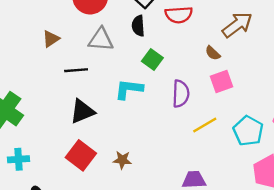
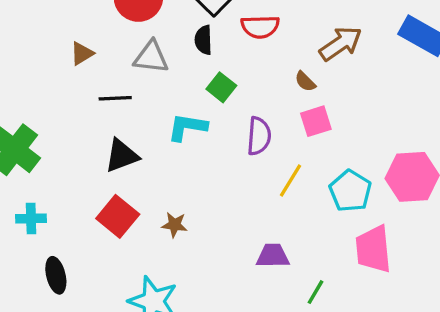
yellow line: (205, 125) -> (291, 181), turned -30

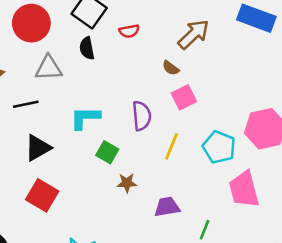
red semicircle: (260, 27) -> (129, 31), size x0.7
green square: (221, 87) -> (107, 152), moved
brown star: (174, 225) -> (127, 183), moved

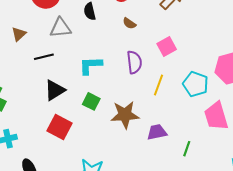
brown semicircle: (171, 68) -> (129, 23), moved
green square: (107, 152) -> (91, 101), moved
brown star: (127, 183) -> (125, 115), size x1.8

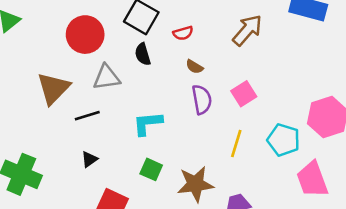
brown triangle: (19, 34) -> (53, 88), size x1.8
purple semicircle: (134, 62) -> (202, 100), moved
black triangle: (55, 90) -> (89, 159), moved, size x0.6

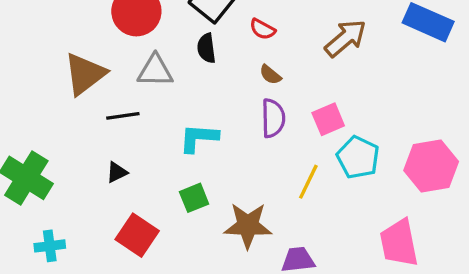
red semicircle: (183, 33) -> (262, 29), turned 36
cyan pentagon: (284, 140) -> (358, 157), moved
green square: (151, 169) -> (194, 198), turned 35

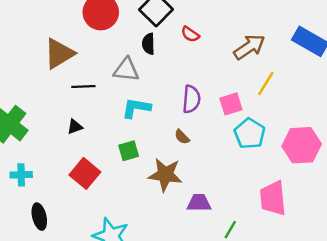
gray triangle: (155, 71) -> (126, 70), moved
brown semicircle: (270, 75) -> (182, 137), moved
yellow line: (308, 182) -> (266, 84), moved

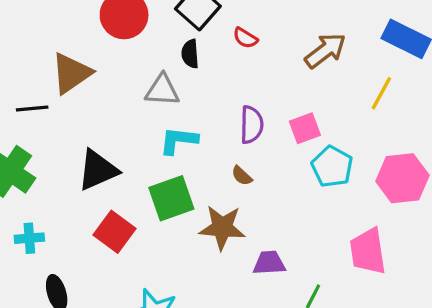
yellow line: (266, 84) -> (381, 93), moved
black line: (83, 86) -> (32, 108), moved
black triangle: (75, 127) -> (98, 170), size x2.0
green square: (129, 151) -> (171, 198), size x1.6

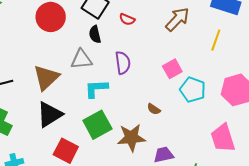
brown triangle: (71, 73) -> (46, 78), moved
purple semicircle: (252, 125) -> (123, 63), moved
brown semicircle: (242, 176) -> (154, 109), moved

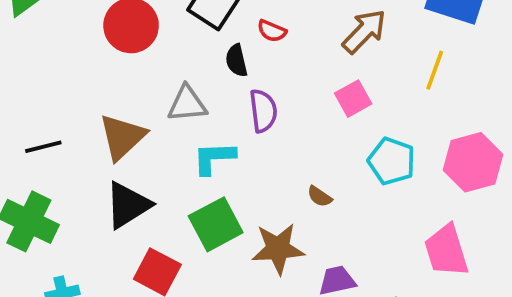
black semicircle: (95, 34) -> (236, 60), moved
pink square: (172, 69) -> (353, 99), moved

